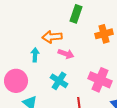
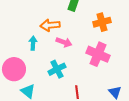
pink cross: (100, 80) -> (98, 54), moved
cyan cross: (59, 81) -> (57, 69), turned 30

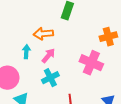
orange cross: (102, 22) -> (108, 37), moved
pink arrow: (64, 42) -> (48, 56), moved, turned -70

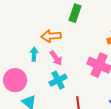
pink arrow: (48, 56) -> (56, 58), turned 105

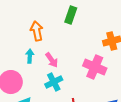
orange arrow: (51, 36) -> (37, 31), moved, turned 84

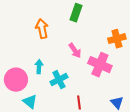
cyan arrow: (30, 56) -> (39, 67), moved
pink arrow: (52, 60) -> (75, 51), moved

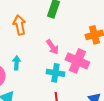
cyan cross: (59, 80) -> (55, 73), moved, turned 36

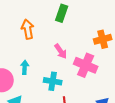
cyan cross: (55, 73) -> (53, 81), moved

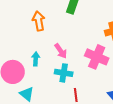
pink arrow: (61, 51) -> (61, 51), moved

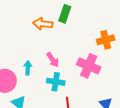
orange arrow: (39, 21) -> (43, 24), moved, turned -72

